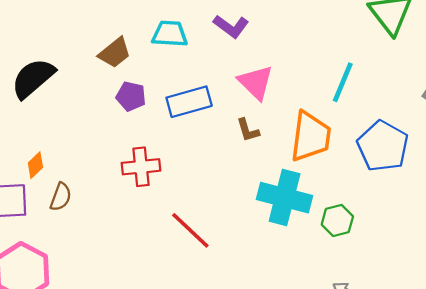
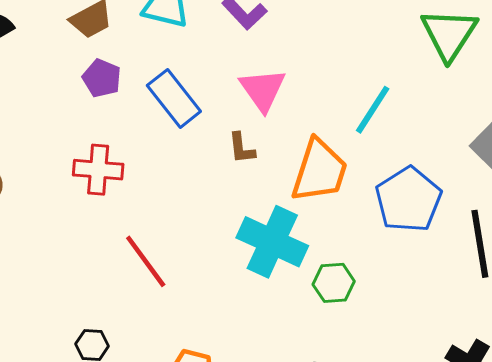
blue rectangle: (189, 102) -> (174, 98), turned 57

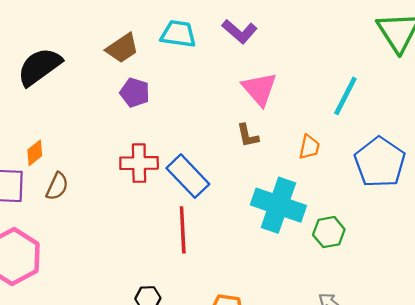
blue rectangle: (174, 98) -> (188, 176), moved
orange trapezoid: (319, 171) -> (309, 147), size x0.5
red line: (146, 261) -> (183, 230), turned 39

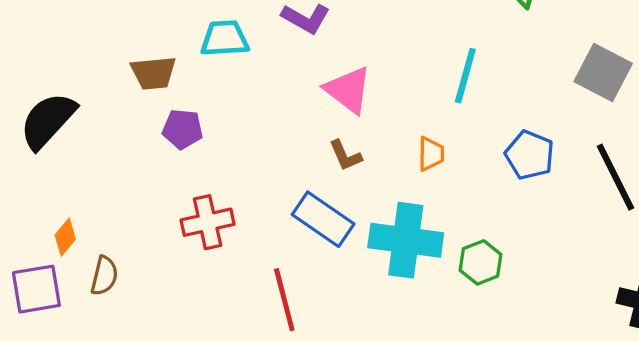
brown trapezoid: (122, 48) -> (153, 73), turned 40
blue pentagon: (380, 162) -> (530, 155), size x0.7
blue rectangle: (188, 176) -> (323, 219), moved

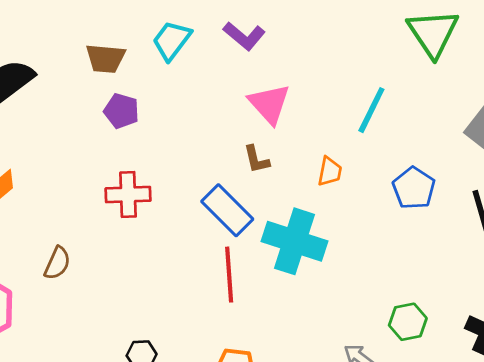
cyan trapezoid: (225, 38) -> (172, 40), turned -60
green hexagon: (481, 262) -> (408, 322), moved
brown semicircle: (104, 276) -> (57, 263), moved
red line: (284, 300) -> (229, 275), moved

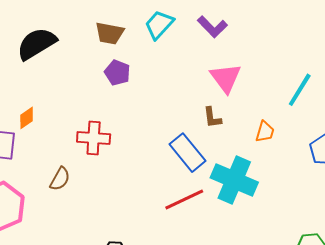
red cross: (128, 195) -> (94, 138), moved
red line: (229, 275) -> (184, 200), turned 63

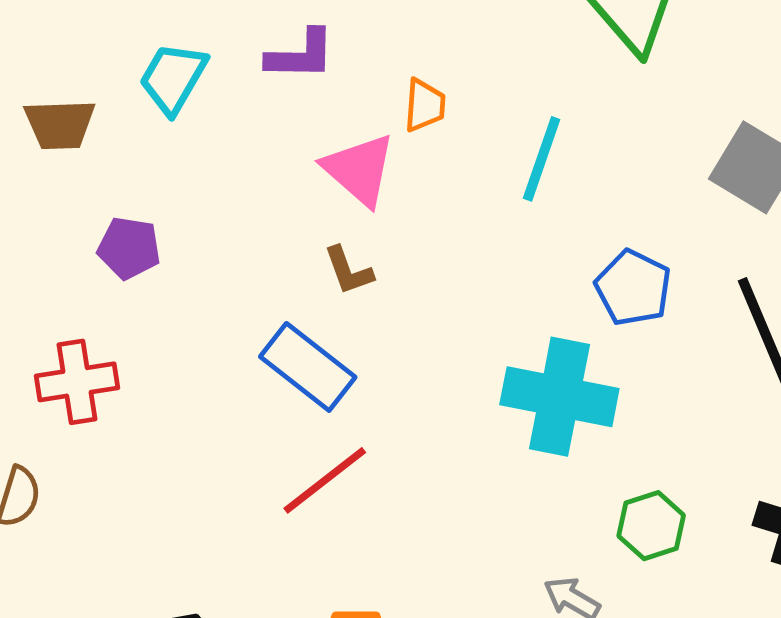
purple L-shape: (212, 27) -> (301, 55), turned -32
purple pentagon: (117, 73) -> (129, 248), moved
orange trapezoid: (265, 132) -> (425, 105), moved
cyan cross: (234, 180) -> (559, 397), moved

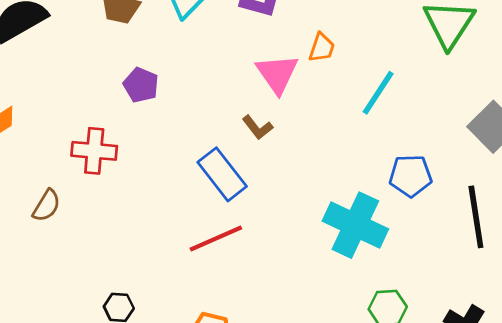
brown L-shape: (348, 271) -> (257, 127), turned -32
blue pentagon: (633, 288) -> (410, 176), turned 30

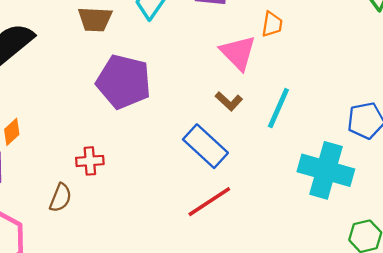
purple pentagon: (141, 85) -> (124, 82), size x1.8
cyan line: (378, 93) -> (278, 108), moved
red cross: (94, 151) -> (90, 161), moved, size x0.7

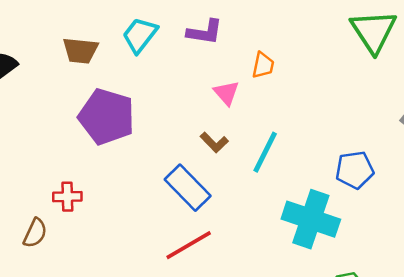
pink triangle: (238, 53) -> (226, 93), size x0.7

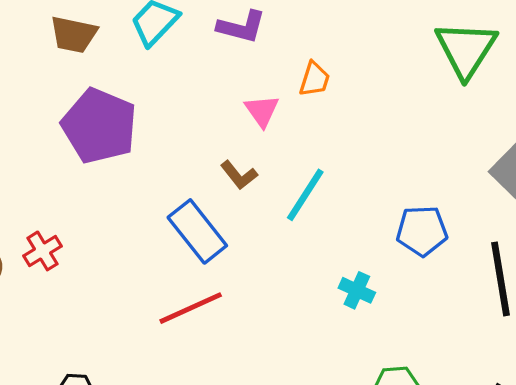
red cross: (67, 197) -> (42, 251), moved, turned -36
cyan cross: (311, 219) -> (357, 290), size x0.5

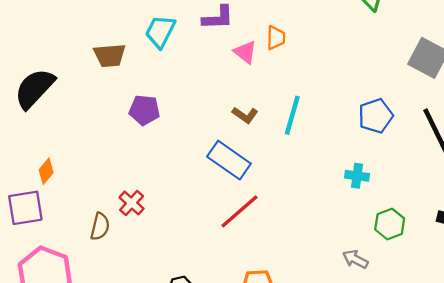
pink triangle: (262, 111) -> (245, 52), moved
purple pentagon: (99, 126) -> (144, 110), size x0.6
cyan cross: (357, 290) -> (357, 176), moved

